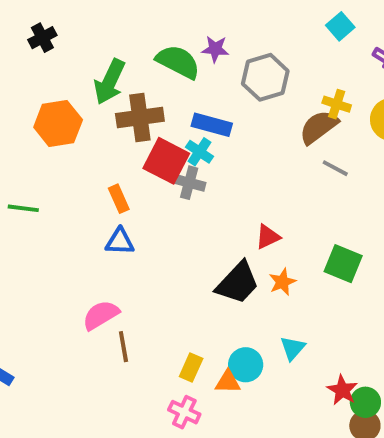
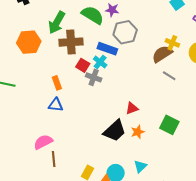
gray hexagon: (265, 77) -> (125, 32), moved
red square: (166, 161) -> (83, 65), size x0.6

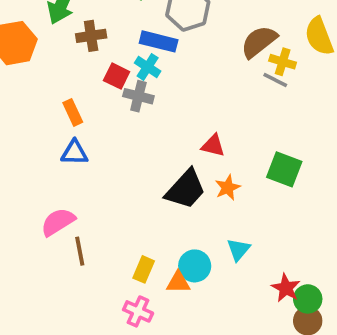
brown cross: (71, 42) -> (91, 36), size x0.7
yellow cross: (172, 43) -> (283, 62), moved
red triangle: (132, 108) -> (213, 146), turned 40

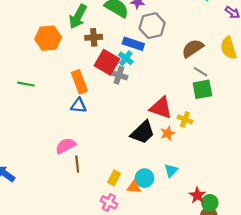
yellow cross: (283, 62) -> (185, 119), moved
red square: (117, 76) -> (107, 62), size x1.6
orange rectangle: (73, 112) -> (79, 82), size x1.5
red triangle: (213, 146) -> (161, 108), size x1.6
green square: (284, 169) -> (202, 89), moved, turned -36

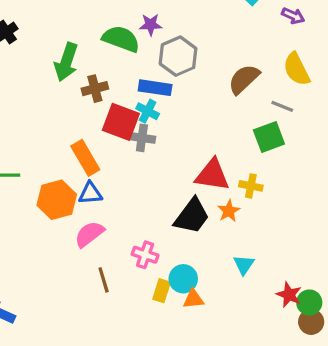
orange hexagon: (48, 38) -> (57, 200), moved
gray line: (201, 72) -> (282, 106), moved
pink semicircle: (66, 146) -> (89, 234), moved
cyan circle: (144, 178) -> (183, 279), moved
pink cross: (109, 202) -> (145, 255), moved

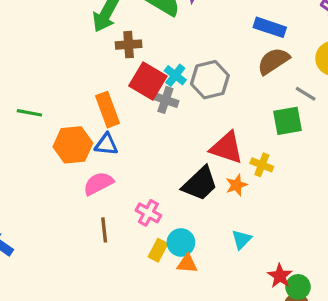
gray hexagon: (178, 56) -> (210, 80), moved
blue rectangle: (155, 88) -> (270, 27), moved

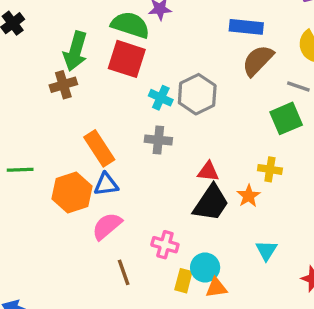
brown cross: (129, 45) -> (63, 85), moved
red square: (148, 81) -> (127, 59), moved
gray cross: (165, 100) -> (158, 140), moved
red triangle: (227, 148) -> (208, 171), moved, size x0.6

